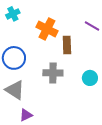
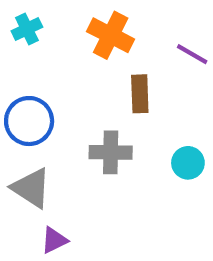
orange cross: (47, 29) -> (111, 35), moved

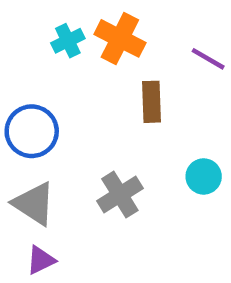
cyan cross: (27, 29) -> (68, 41), moved
gray cross: (111, 152) -> (120, 195), moved, turned -33
purple triangle: (54, 240) -> (41, 260), moved

